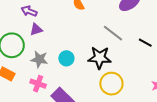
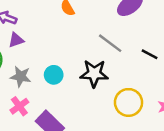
pink cross: (38, 84) -> (19, 106), turned 35
yellow circle: (111, 84) -> (129, 102), moved

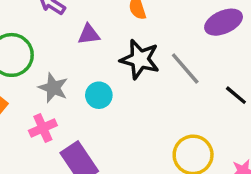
purple triangle: (16, 40) -> (89, 34), moved
black star: (94, 73) -> (140, 59), moved

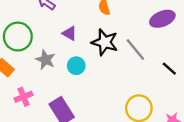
purple triangle: (89, 34) -> (70, 33), moved, turned 35
pink cross: (43, 128) -> (23, 97), moved

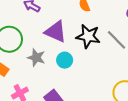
purple triangle: (70, 33) -> (56, 32), size x1.6

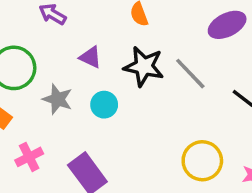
purple triangle: (56, 32) -> (91, 57), size x0.6

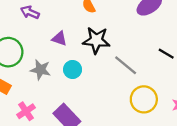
gray line: (190, 74) -> (126, 65), moved

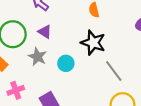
purple triangle: (59, 39) -> (45, 32), moved

